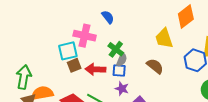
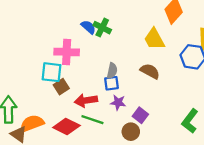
green cross: (116, 49) -> (102, 28), moved
cyan square: (68, 51) -> (51, 72), turned 30
red arrow: (95, 69) -> (86, 100), moved

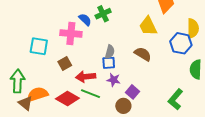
blue semicircle: (88, 27) -> (85, 20), moved
green cross: (102, 28) -> (103, 14), turned 35
cyan square: (51, 72) -> (39, 46), moved

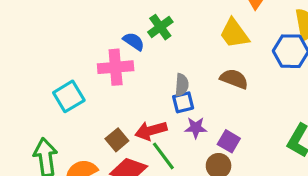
cyan square: (39, 46) -> (69, 96), turned -30
brown square: (65, 63) -> (117, 140), moved
green line: (91, 94) -> (163, 156), turned 42

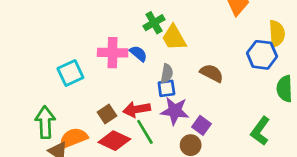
yellow trapezoid: (234, 34) -> (174, 38), moved
blue semicircle: (134, 41) -> (138, 54), moved
purple star: (196, 128) -> (175, 111), size x1.5

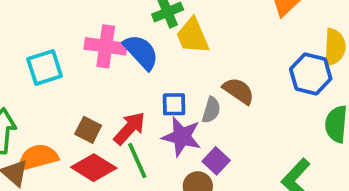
blue semicircle: (138, 54) -> (141, 52), size x1.5
gray semicircle: (167, 73) -> (211, 110), moved
red arrow: (137, 109) -> (130, 128), turned 135
brown square: (107, 114) -> (88, 130), turned -36

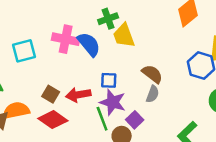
gray semicircle: (211, 110) -> (153, 94), moved
red arrow: (130, 128) -> (78, 95), turned -145
green line: (137, 161) -> (102, 119), moved

